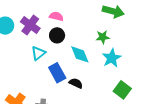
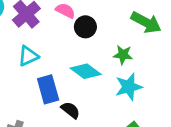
black circle: (57, 35) -> (85, 27), moved
cyan diamond: (80, 54) -> (86, 71), turned -45

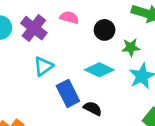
black circle: (85, 27) -> (105, 30), moved

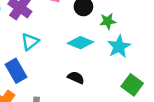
blue rectangle: (68, 93) -> (16, 71), moved

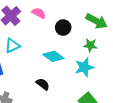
green star: (108, 21) -> (90, 45), moved

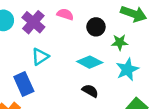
green star: (90, 45) -> (120, 42), moved
black semicircle: (43, 84) -> (90, 91), moved

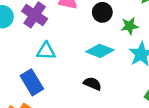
cyan triangle: (40, 57) -> (46, 51), turned 42
black semicircle: (90, 91) -> (92, 84), moved

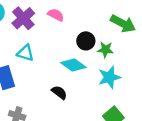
black circle: (102, 12) -> (86, 41), moved

